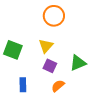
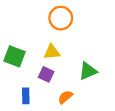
yellow triangle: (46, 46) -> (52, 52), turned 42
purple square: (50, 66) -> (46, 74), moved

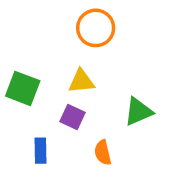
orange semicircle: (65, 97) -> (103, 152), turned -63

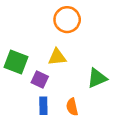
purple square: (73, 117) -> (40, 79), moved
blue rectangle: (40, 151) -> (43, 106), moved

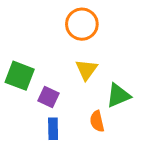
yellow triangle: (57, 57) -> (86, 70), moved, turned -48
orange semicircle: (72, 107) -> (97, 121), moved

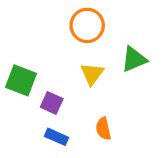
green triangle: (118, 95) -> (134, 59), moved
blue rectangle: (53, 129) -> (56, 137), turned -65

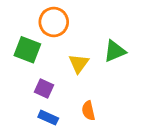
orange circle: (87, 25) -> (54, 22), moved
green square: (21, 80) -> (27, 50), moved

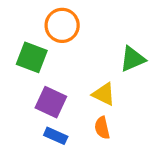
yellow triangle: (79, 64) -> (104, 94), moved, turned -40
purple square: (44, 89) -> (51, 102), size x1.4

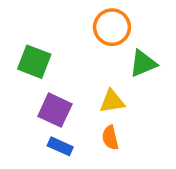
orange circle: (62, 25) -> (112, 27), moved
yellow triangle: (104, 94) -> (112, 101), turned -35

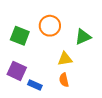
orange circle: (112, 27) -> (50, 26), moved
purple square: (55, 110) -> (17, 71), moved

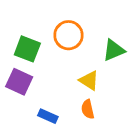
yellow triangle: (65, 59) -> (89, 80), turned 42
purple square: (17, 71) -> (19, 82), moved

